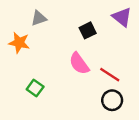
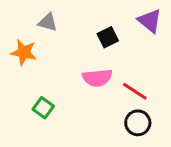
gray triangle: (39, 18) -> (48, 22), turned 35
pink semicircle: (79, 64) -> (97, 78), turned -60

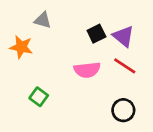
purple triangle: (150, 21) -> (123, 36), moved
red line: (135, 91) -> (125, 66), moved

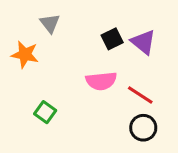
gray triangle: (43, 20) -> (50, 23), turned 36
red line: (125, 66) -> (140, 95), moved

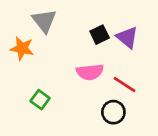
gray triangle: (50, 23) -> (44, 21), size x1.4
black circle: (143, 128) -> (113, 112), moved

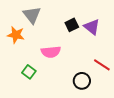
pink semicircle: (90, 72) -> (51, 52), moved
red line: (124, 84) -> (102, 65), moved

